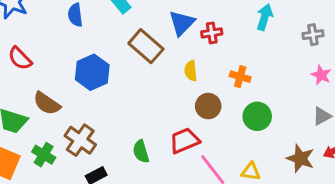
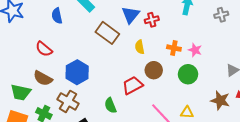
red semicircle: (20, 58) -> (44, 49), moved
blue hexagon: (92, 72) -> (77, 72), moved
pink star: (321, 75) -> (195, 50), moved
red trapezoid: (185, 141) -> (133, 85), moved

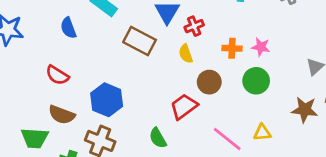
red cross: (152, 20) -> (194, 26), moved

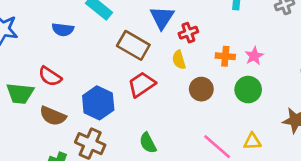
blue semicircle: (68, 28) -> (63, 30), turned -65
pink star: (261, 47) -> (254, 56), turned 30
red trapezoid: (184, 107) -> (142, 84), moved
green trapezoid: (35, 138) -> (20, 93), moved

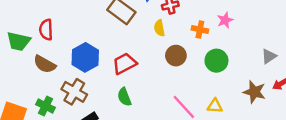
pink star: (254, 56) -> (225, 20), moved
red semicircle: (50, 76) -> (46, 30), turned 48
red trapezoid: (142, 84) -> (125, 64), moved

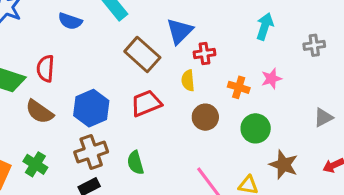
gray triangle: (269, 56) -> (323, 117), moved
red trapezoid: (125, 64) -> (146, 103), moved
brown cross: (74, 92) -> (91, 152), moved, turned 35
brown star: (254, 92) -> (284, 165), moved

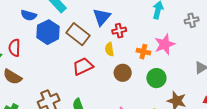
pink star: (271, 79) -> (165, 44), size x1.5
blue hexagon: (91, 108) -> (48, 32), moved

